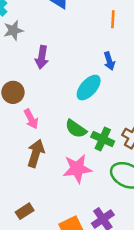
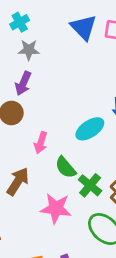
purple arrow: (42, 57) -> (23, 83), moved
pink arrow: (31, 119) -> (41, 143), moved, turned 30

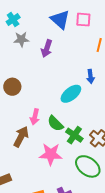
purple arrow: (23, 83) -> (47, 48), moved
pink arrow: (41, 143) -> (35, 117), moved

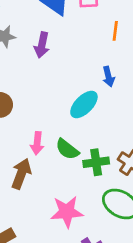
green cross: (74, 135) -> (96, 162), turned -36
pink star: (51, 154) -> (67, 212), moved

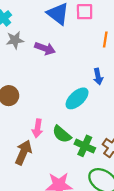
purple arrow: (42, 45) -> (45, 48), turned -84
green cross: (96, 162) -> (85, 146), turned 30

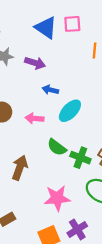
blue arrow: (98, 77) -> (50, 90), moved, turned 119
pink arrow: (37, 128) -> (34, 118), moved, turned 90

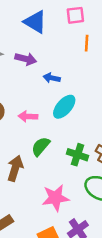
pink square: (72, 24) -> (75, 15), moved
blue arrow: (50, 90) -> (52, 78), moved
green semicircle: (57, 147) -> (41, 146), moved, turned 96

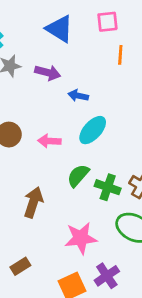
green semicircle: (41, 146) -> (78, 176), moved

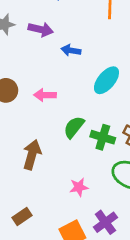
cyan ellipse: (93, 130) -> (106, 80), moved
pink star: (81, 238) -> (79, 187), size x0.6

